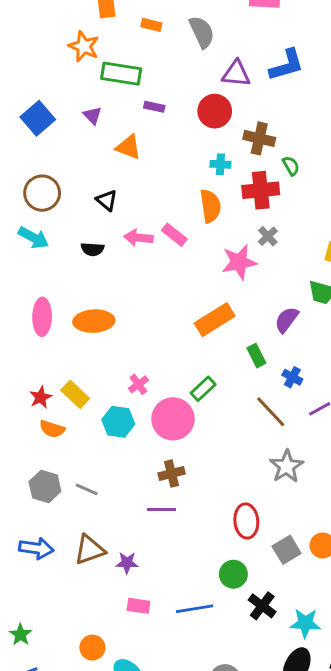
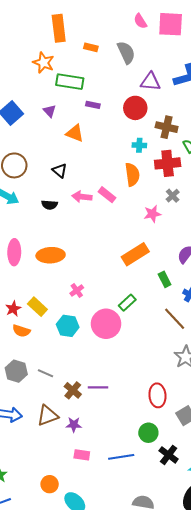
pink star: (239, 262) -> (152, 214), size x0.7
pink cross: (138, 384) -> (77, 291), moved
brown cross: (172, 474) -> (73, 390), moved, turned -36

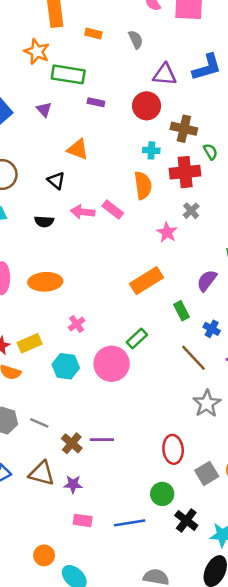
gray semicircle: (126, 52) -> (136, 40), size x0.7
orange triangle: (75, 133) -> (78, 149), moved
pink star: (152, 214) -> (167, 232), turned -30
yellow rectangle: (37, 307) -> (30, 343), turned -66
brown triangle: (48, 416) -> (42, 473), turned 35

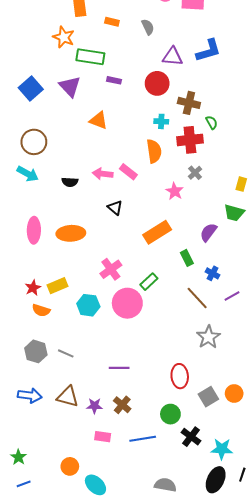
purple triangle: (44, 109) -> (70, 86), size x1.6
black triangle: (56, 181) -> (115, 208), moved
pink cross: (77, 324) -> (111, 269), moved, size x1.5
brown cross: (72, 443) -> (122, 405), moved

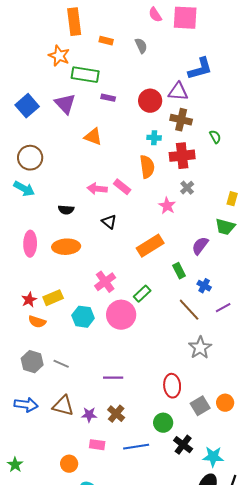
purple triangle: (172, 57) -> (178, 92), moved
green semicircle: (212, 122) -> (215, 137), moved
black semicircle: (70, 182) -> (66, 210), moved
orange circle: (70, 466) -> (69, 464), moved

